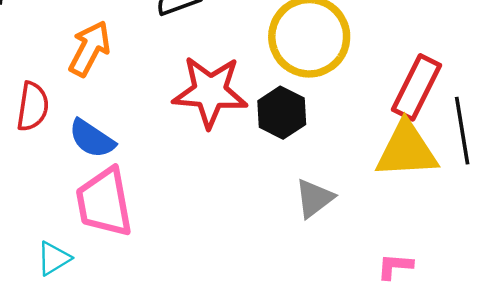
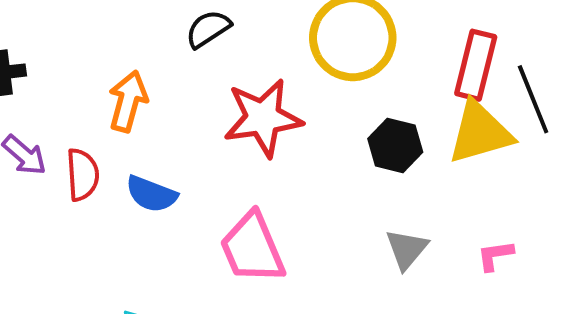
black hexagon: (282, 113) -> (395, 145), moved
gray triangle: (314, 198) -> (407, 249), moved
pink trapezoid: (104, 202) -> (252, 248), moved

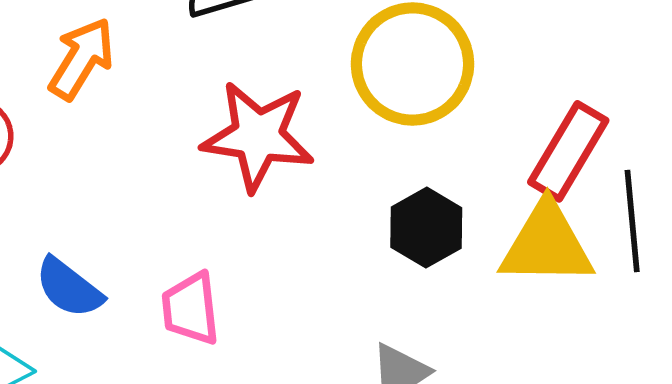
blue semicircle: (151, 194) -> (69, 288), moved
pink trapezoid: (252, 248) -> (191, 309), size x0.7

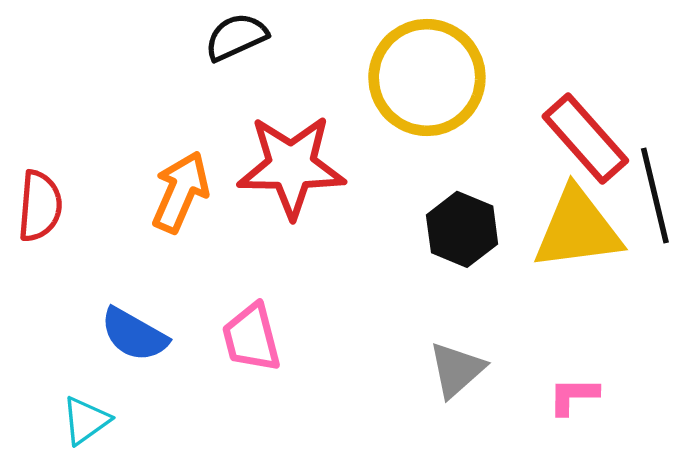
orange arrow: (82, 59) -> (181, 192), moved
red rectangle: (568, 151) -> (585, 139), turned -64

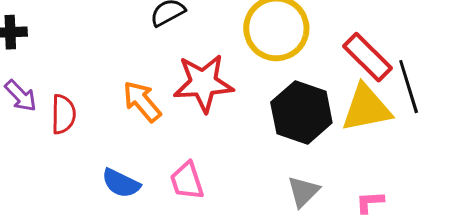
orange arrow: (181, 192) -> (142, 101), turned -60
black hexagon: (462, 229) -> (301, 113), size x1.5

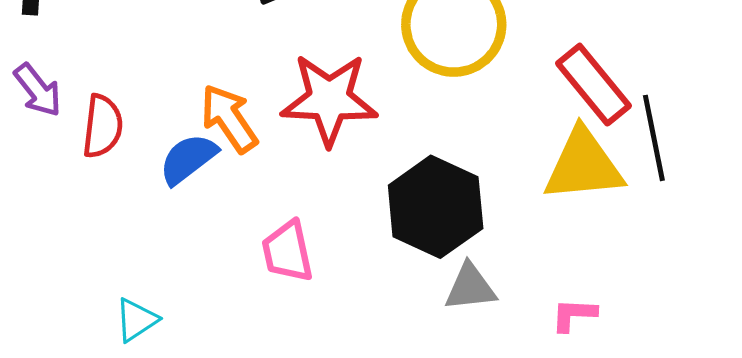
black hexagon: (301, 113) -> (436, 207), moved
blue semicircle: (121, 183) -> (188, 159), moved, turned 111
gray triangle: (303, 192) -> (470, 287), turned 33

